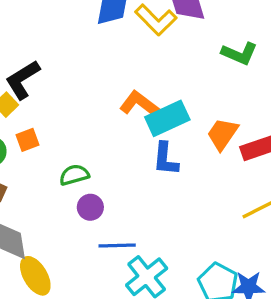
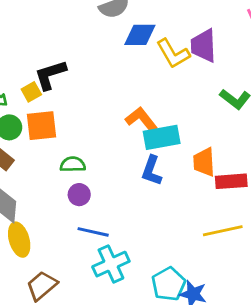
orange trapezoid: (223, 134) -> (204, 162), turned -52
orange square: (28, 140) -> (42, 126), size x1.6

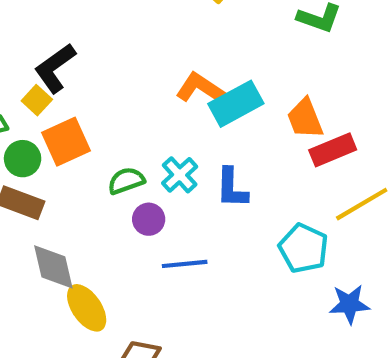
blue L-shape: (152, 171) -> (232, 188), moved
red rectangle: (231, 181) -> (333, 150), moved
cyan cross: (111, 264) -> (180, 175), moved, size x0.7
cyan pentagon: (169, 284) -> (303, 248), moved

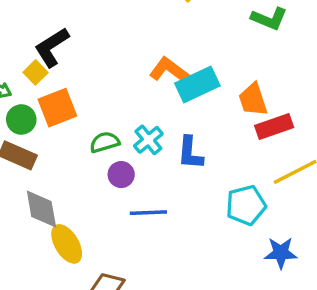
cyan pentagon: (303, 248) -> (246, 205), turned 30

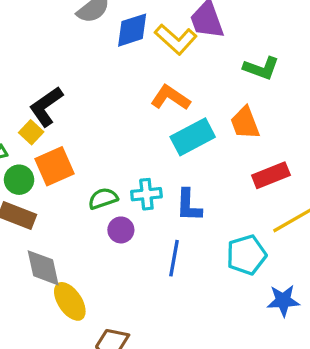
orange L-shape: (169, 70) -> (170, 98), moved
orange trapezoid: (253, 100) -> (245, 123), moved
cyan cross: (148, 140) -> (146, 194), turned 36
blue line: (148, 213) -> (174, 258), moved, turned -75

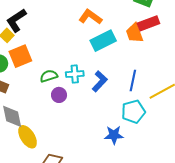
red rectangle: (271, 175) -> (148, 23), moved
blue L-shape: (189, 205) -> (100, 81), turned -140
blue line: (174, 258) -> (133, 81), moved
blue star: (283, 301) -> (114, 135), moved

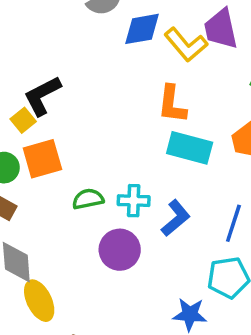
orange L-shape: (90, 17) -> (172, 104), turned -125
cyan rectangle: (103, 41) -> (190, 148), turned 35
purple circle: (59, 95) -> (120, 250), moved, size x1.5

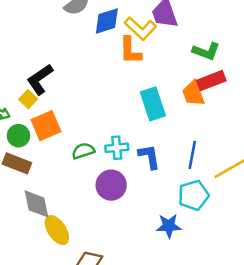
orange L-shape: (172, 104) -> (130, 51), moved
cyan rectangle: (190, 148) -> (153, 104), turned 64
blue L-shape: (176, 218) -> (149, 157), turned -52

